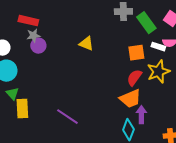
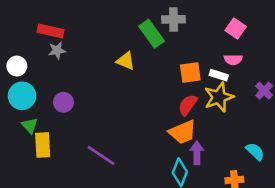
green rectangle: (146, 23) -> (151, 34), moved
purple circle: (38, 46) -> (63, 102), moved
white rectangle: (158, 47) -> (219, 75), moved

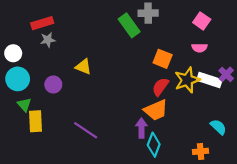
red rectangle: (50, 31) -> (42, 23), turned -30
yellow triangle: (126, 61) -> (83, 67), moved
orange square: (190, 73) -> (163, 59), turned 30
white rectangle: (219, 75) -> (209, 80), moved, size x1.5
purple arrow: (197, 153) -> (141, 128), moved

